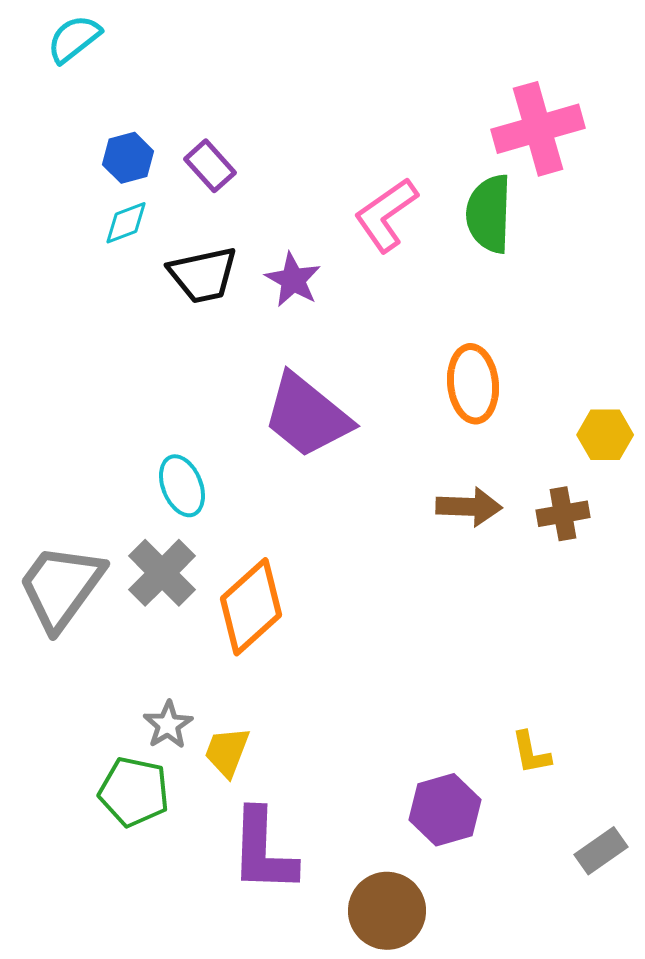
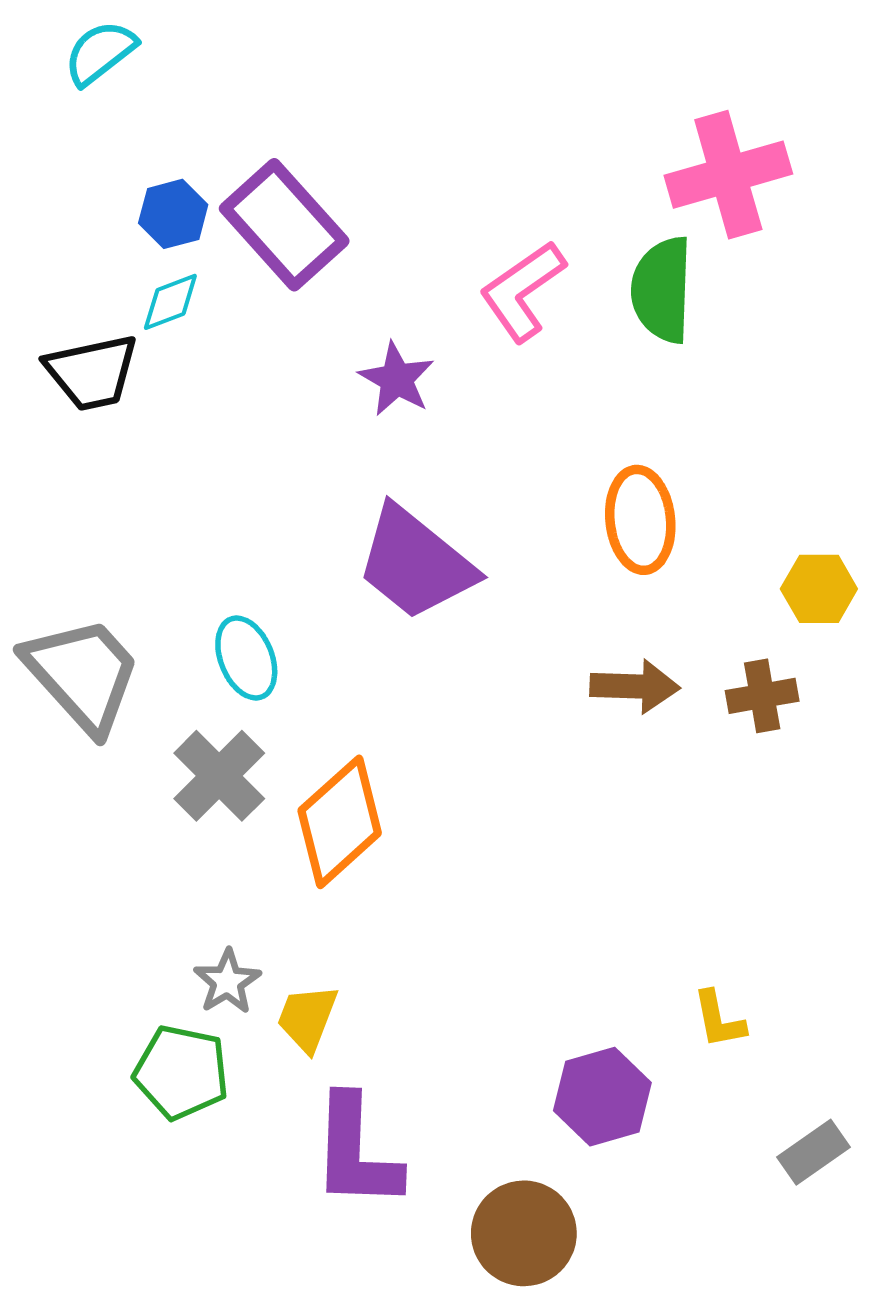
purple rectangle: (210, 166) -> (284, 225), size x1.8
black trapezoid: (203, 275) -> (92, 372), moved
gray trapezoid: (61, 587) -> (82, 674), moved, turned 102

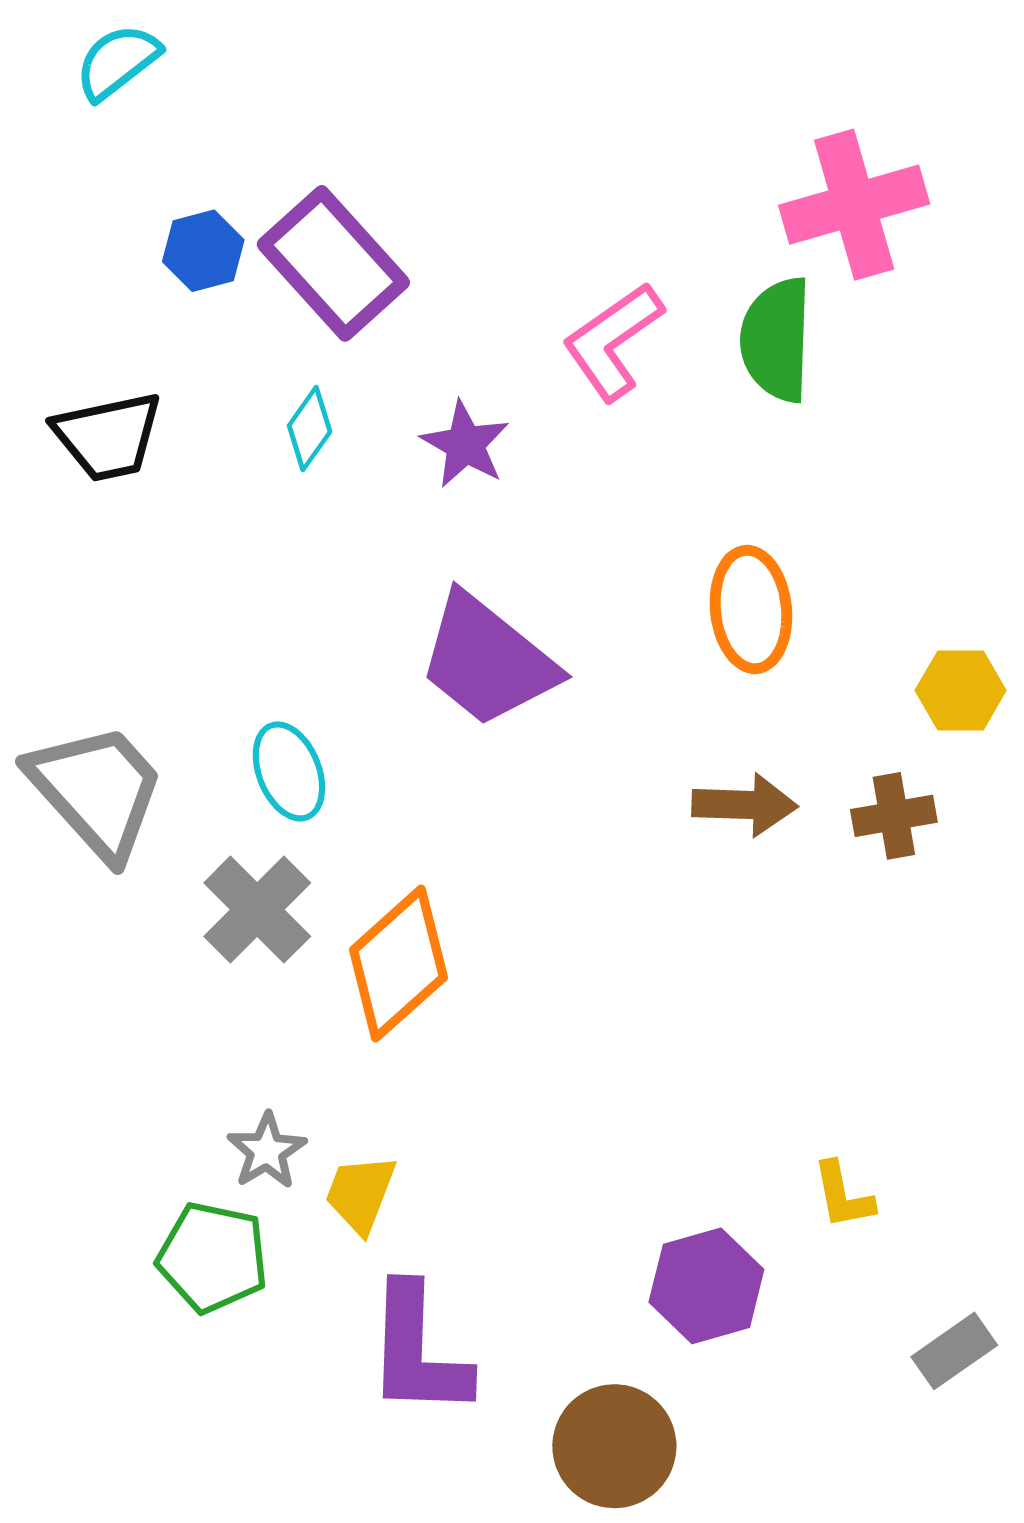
cyan diamond: (170, 302) -> (310, 429), moved, turned -34

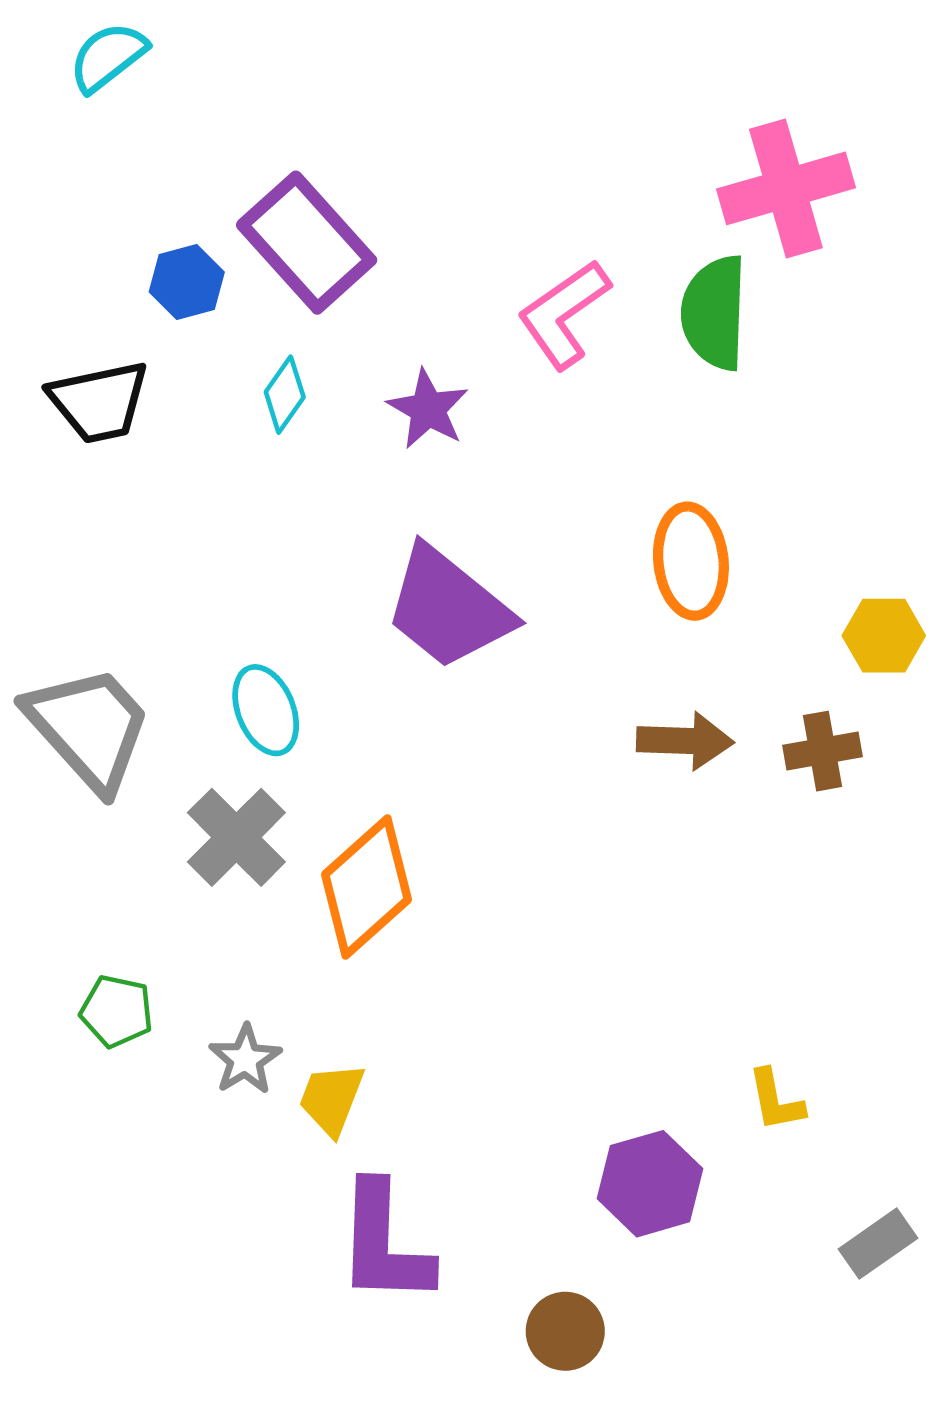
blue hexagon: (203, 251) -> (187, 282), moved
green pentagon: (213, 1257) -> (117, 1011), moved, size x0.7
brown circle: (614, 1446) -> (565, 1331), size x0.7

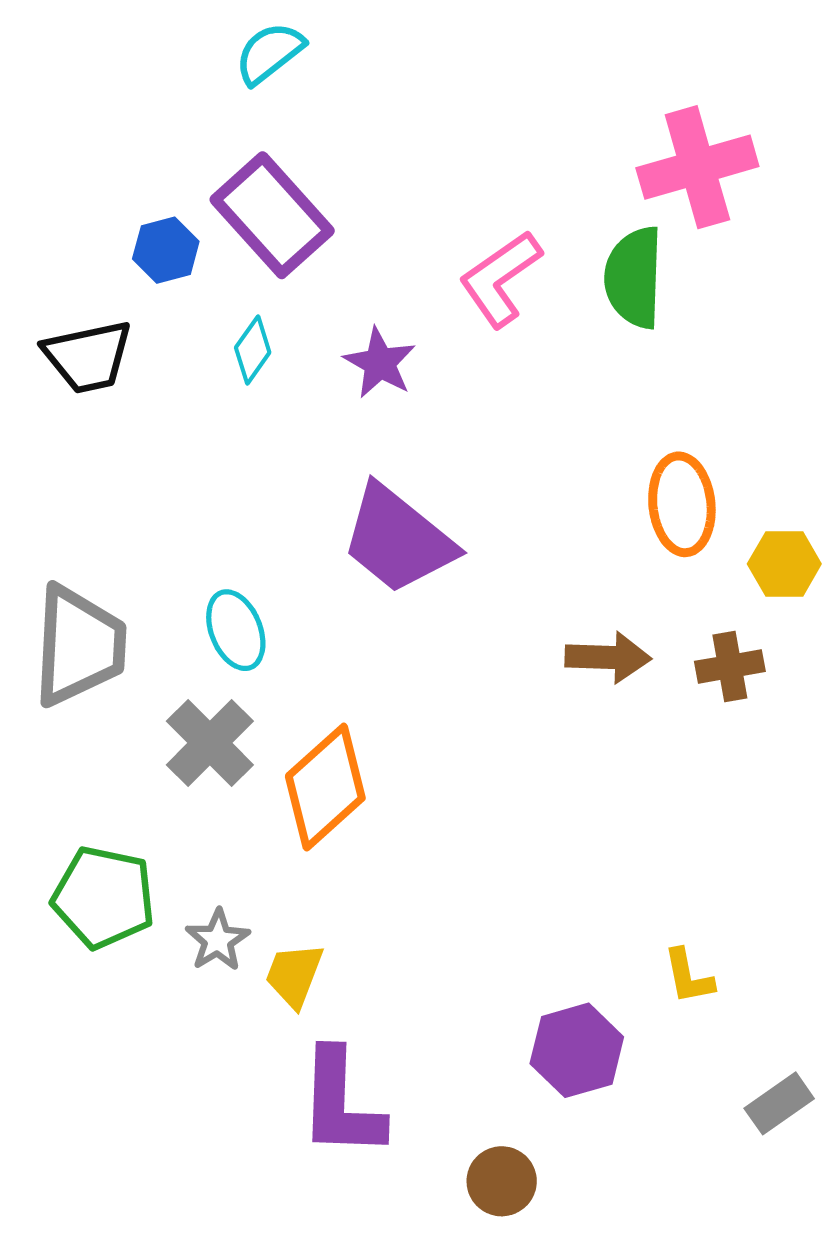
cyan semicircle: (108, 57) -> (270, 53), moved
orange ellipse: (691, 561) -> (682, 504), moved
gray trapezoid: (89, 728) -> (79, 646), turned 45
green pentagon: (117, 1011) -> (104, 897), size x1.6

